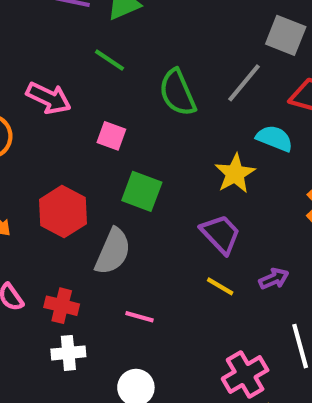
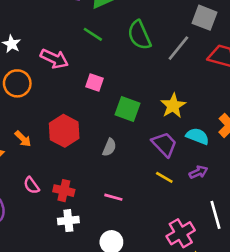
green semicircle: (177, 93) -> (139, 35), moved
cyan semicircle: (275, 138) -> (198, 136), moved
green square: (142, 191) -> (127, 109), moved
gray semicircle: (113, 251) -> (109, 147), moved, size x0.6

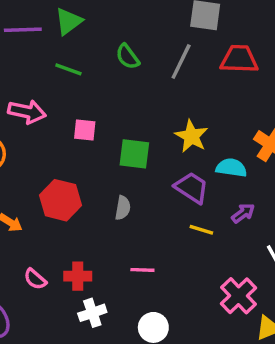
green semicircle: (139, 35) -> (128, 57), size x0.7

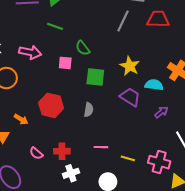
green semicircle: (128, 57) -> (83, 48), moved
yellow line: (201, 230) -> (128, 158), moved
pink cross: (239, 296) -> (159, 162), turned -30

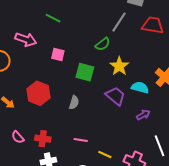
green semicircle: (83, 48) -> (103, 44), moved, turned -98

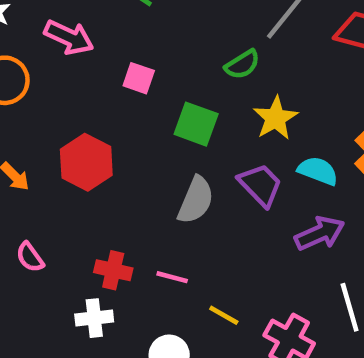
gray semicircle: (74, 103) -> (196, 200), moved, size x1.5
purple arrow: (143, 115) -> (320, 233), size x1.5
red cross: (43, 139) -> (113, 270), moved

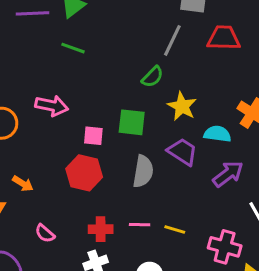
pink arrow: (69, 37) -> (52, 106), moved
pink square: (139, 78) -> (93, 136), moved
red hexagon: (86, 162) -> (84, 173), moved
yellow line: (224, 315) -> (175, 229), moved

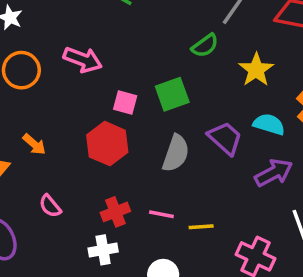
yellow star: (182, 106) -> (256, 70), moved
green square: (132, 122) -> (172, 94), turned -36
red cross: (101, 229) -> (115, 212), turned -30
yellow line: (175, 229) -> (201, 227), turned -30

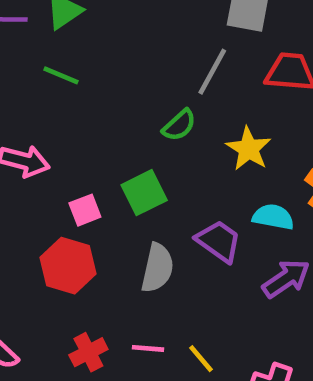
pink square: (125, 103) -> (85, 210), turned -30
yellow line: (201, 227) -> (201, 359), turned 60

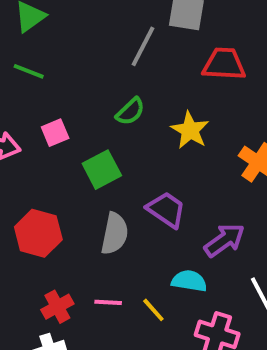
gray line: (212, 72) -> (143, 46), moved
pink square: (85, 210) -> (55, 133), moved
cyan semicircle: (273, 217) -> (189, 281), moved

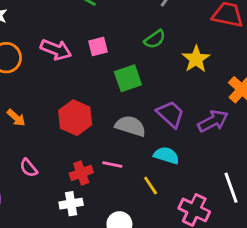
gray semicircle: (115, 234) -> (130, 126), turned -92
purple arrow: (224, 240) -> (213, 121), moved
cyan semicircle: (189, 281) -> (166, 155), moved
pink line: (108, 302) -> (112, 164), moved

